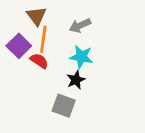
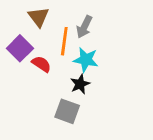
gray arrow: (80, 26) -> (84, 27), turned -40
orange line: (43, 39) -> (64, 41), moved

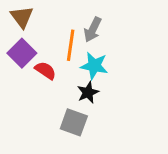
brown triangle: (39, 17) -> (22, 17), moved

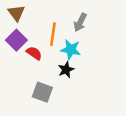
gray arrow: (93, 30) -> (80, 22), moved
gray square: (74, 122) -> (42, 92), moved

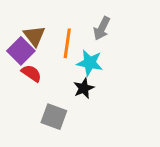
brown triangle: (16, 13) -> (34, 36), moved
red semicircle: (34, 53) -> (31, 73), moved

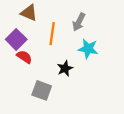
brown triangle: (34, 36) -> (29, 13), moved, turned -30
cyan star: (90, 63) -> (88, 49), moved

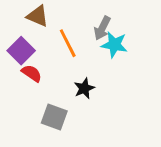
orange line: (52, 34) -> (68, 43), turned -35
cyan star: (88, 49) -> (114, 45), moved

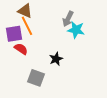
orange line: (68, 43) -> (27, 26), moved
purple square: (21, 51) -> (14, 34), turned 36

